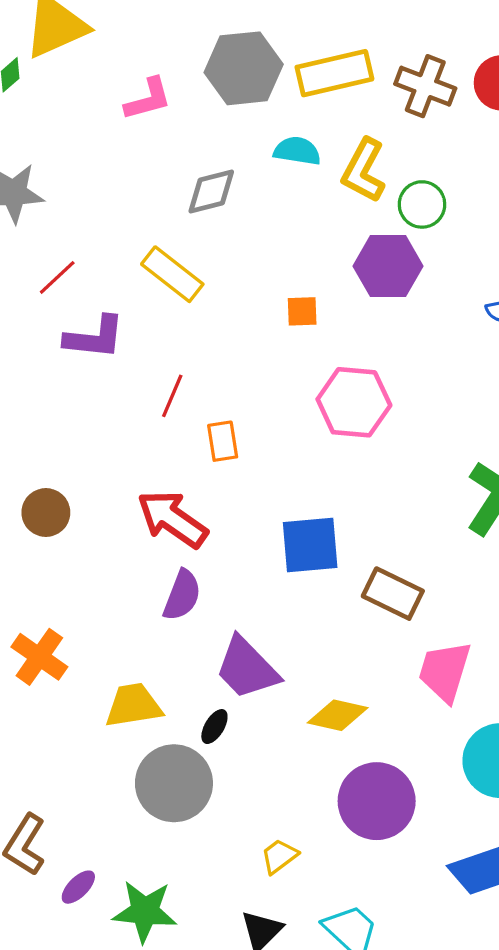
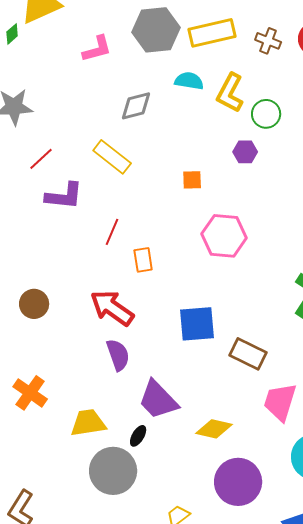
brown cross: (425, 86) -> (268, 41), size x0.7
purple hexagon: (388, 266) -> (245, 152), size x0.6
purple semicircle: (182, 595) -> (118, 355), turned -40

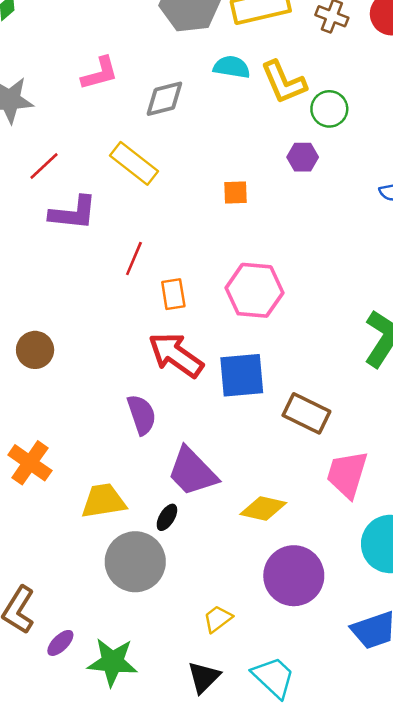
pink L-shape: (97, 49) -> (100, 73), moved
yellow L-shape: (230, 93) -> (284, 82), turned -51
pink hexagon: (224, 236) -> (254, 290), moved
red arrow: (112, 308) -> (176, 355), moved

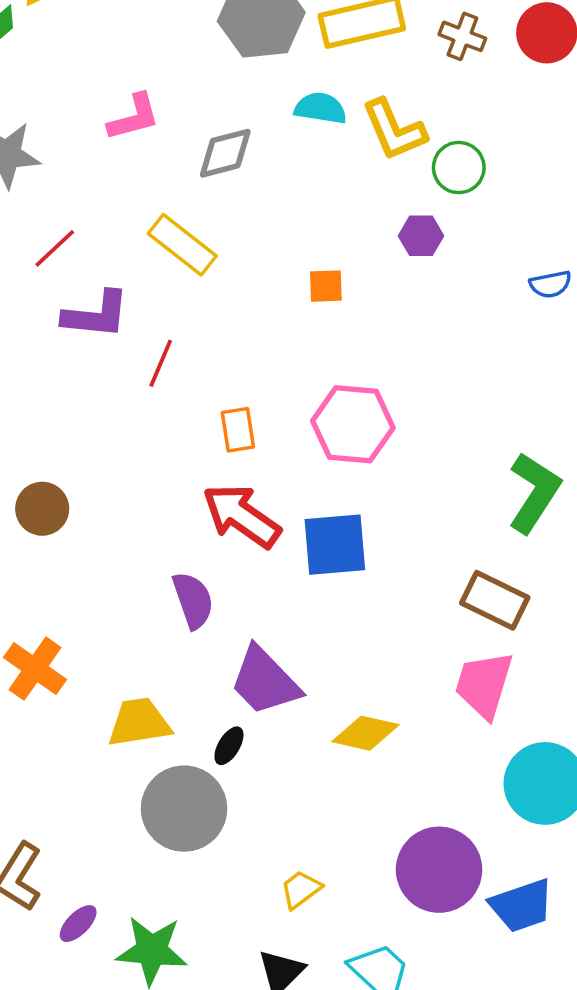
red line: (134, 259) -> (161, 363), moved
brown rectangle: (306, 413) -> (495, 600), moved
purple circle: (294, 576) -> (439, 870), moved

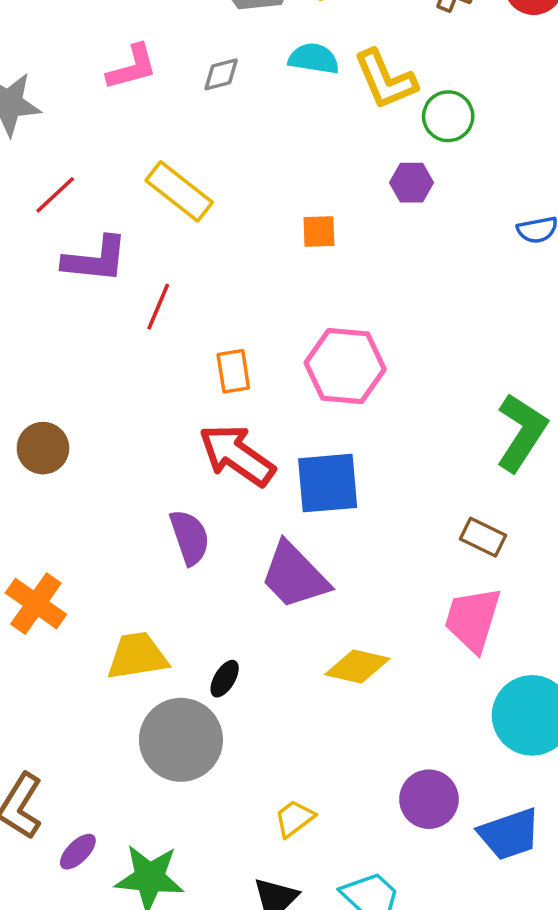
gray diamond: (225, 153) -> (221, 74), moved, size x0.7
brown rectangle: (495, 600) -> (483, 537), size x0.7
purple trapezoid: (265, 681) -> (294, 576), moved
purple circle: (439, 870) -> (429, 799), size x0.7

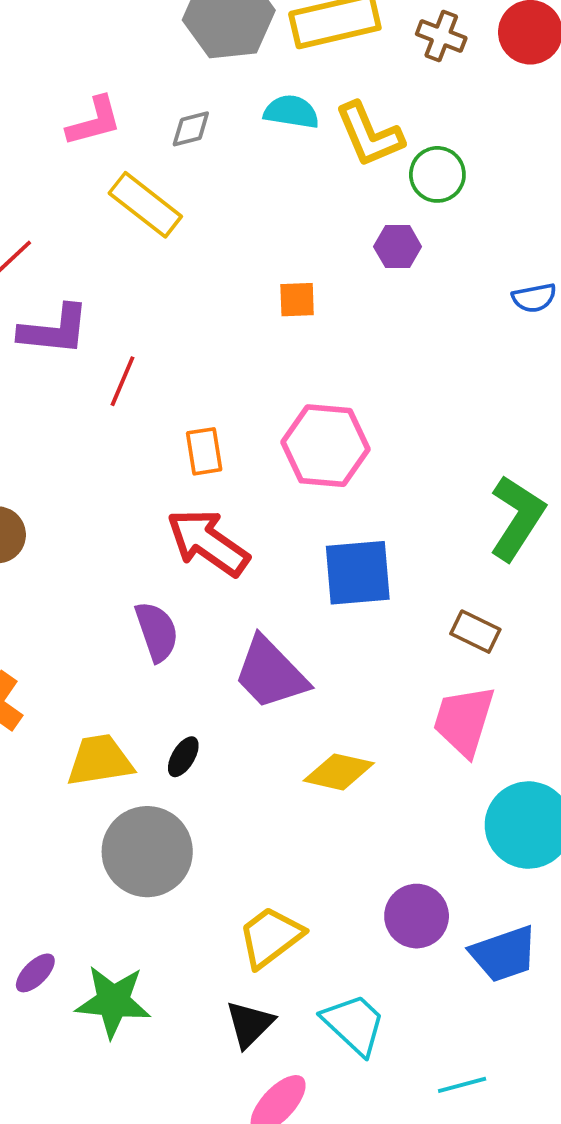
yellow rectangle: (179, 191) -> (145, 205), moved
blue square: (328, 483) -> (358, 573), moved
black ellipse: (225, 679) -> (183, 757), moved
yellow trapezoid: (294, 818) -> (271, 937), size x1.5

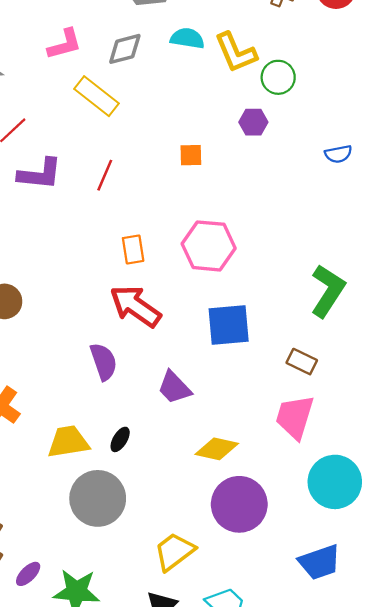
gray diamond: (191, 129) -> (125, 49), size x1.4
red line: (123, 381) -> (105, 175), moved
purple trapezoid: (271, 673) -> (174, 388), size x0.7
purple circle: (417, 916) -> (239, 504), moved, size x1.4

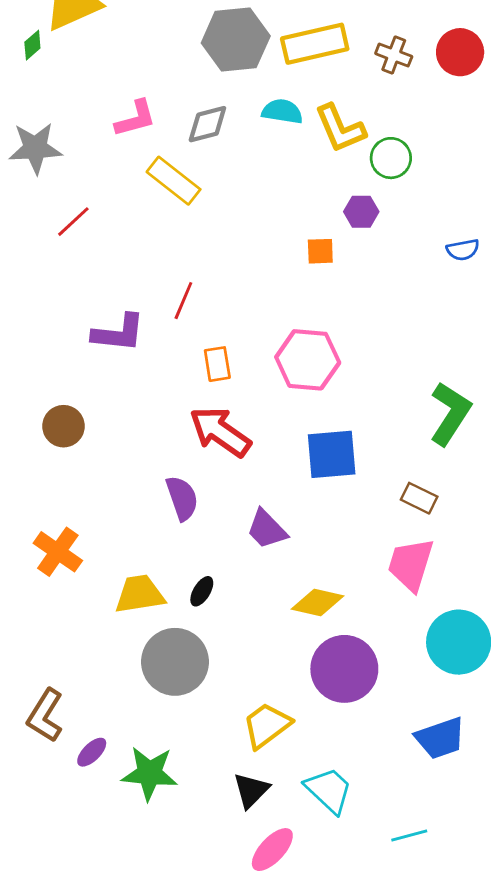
orange square: (191, 155) -> (320, 251), moved
purple L-shape: (40, 174) -> (119, 333), moved
red line: (105, 175) -> (183, 301), moved

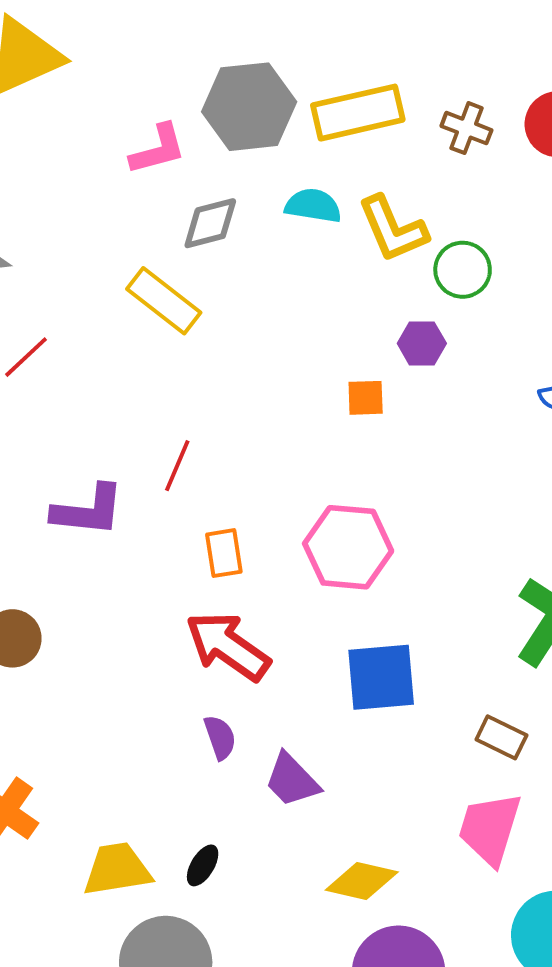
pink L-shape: (135, 119) -> (158, 149), moved
purple semicircle: (182, 498) -> (220, 737), moved, size x0.7

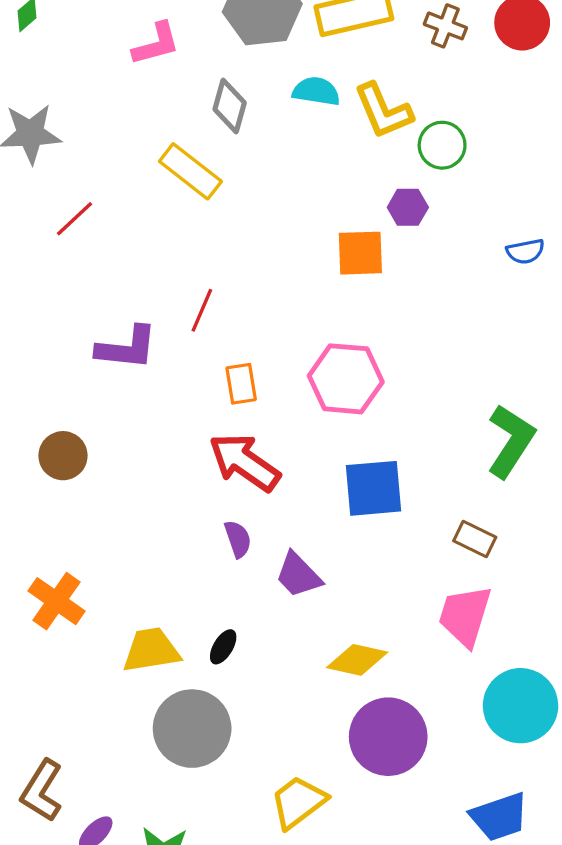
pink L-shape: (158, 149) -> (156, 44), moved
gray diamond: (210, 223) -> (230, 106), turned -60
orange square: (366, 398) -> (360, 253), size x1.5

